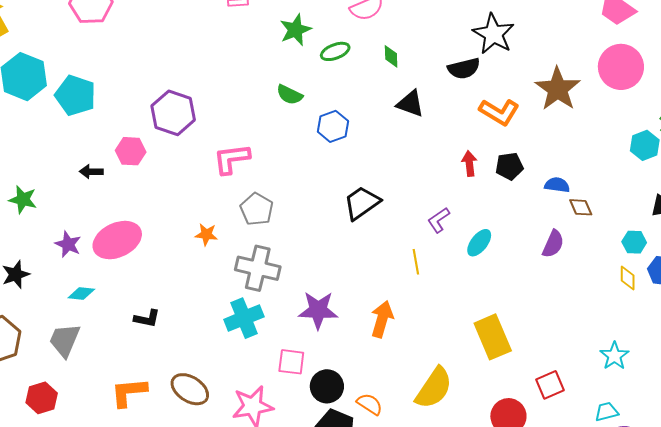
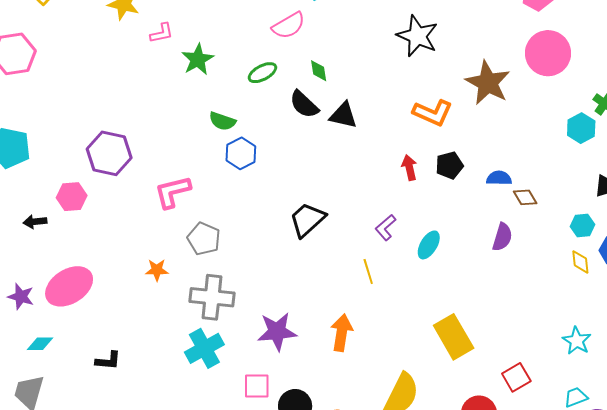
green star: (296, 30) -> (198, 59), moved
black semicircle: (464, 68) -> (304, 104), moved, turned 64
blue hexagon: (333, 126) -> (241, 153), moved

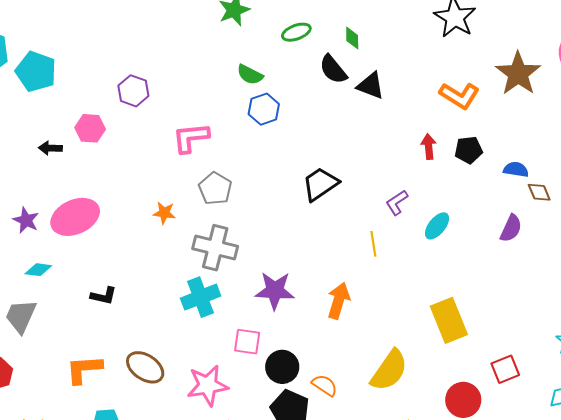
purple hexagon: (109, 153) -> (133, 91), size x0.7

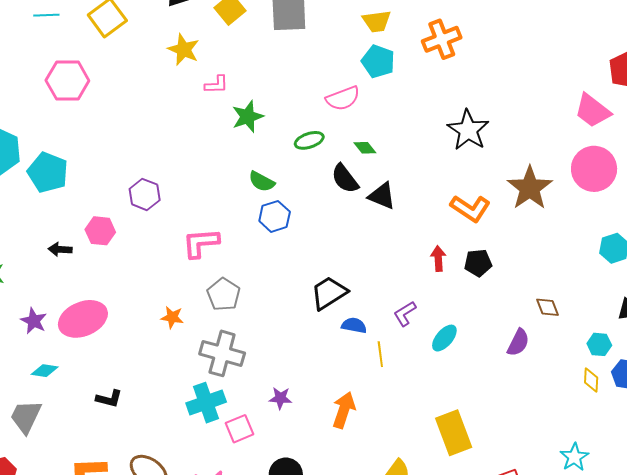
green diamond: (352, 38) -> (365, 148), turned -40
blue semicircle: (516, 169) -> (354, 325), moved
purple star: (275, 291) -> (280, 398), size x0.6
pink square: (247, 342) -> (239, 429), moved, turned -32

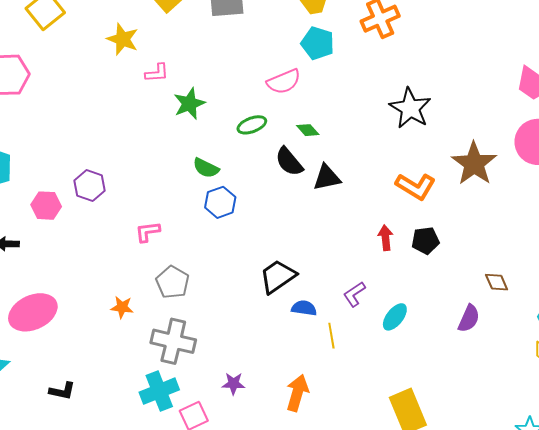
black triangle: (382, 196) -> (327, 177), turned -32
pink hexagon: (100, 231) -> (46, 206), moved
pink L-shape: (201, 243) -> (148, 232), size x0.7

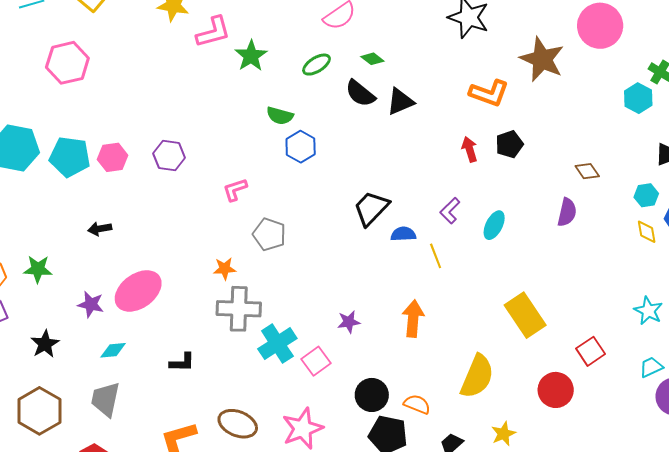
pink L-shape: (157, 73) -> (213, 32), size x1.5
pink hexagon: (46, 206) -> (113, 157), moved
gray cross: (173, 341) -> (239, 309), moved

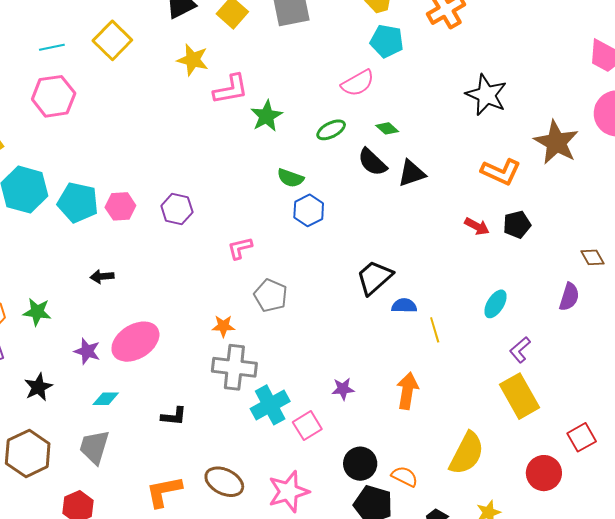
pink hexagon: (67, 63) -> (54, 96), moved
red arrow: (470, 149) -> (477, 226), turned 130
purple L-shape: (450, 211) -> (520, 350), moved

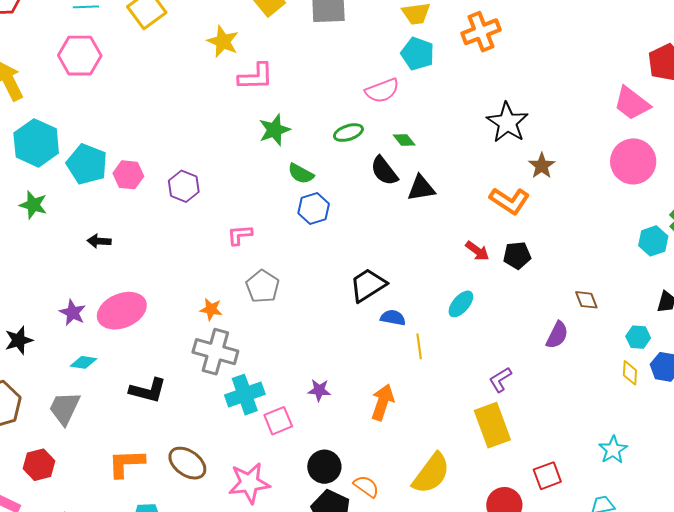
green star: (266, 116) -> (274, 130), moved
brown star: (556, 142) -> (542, 166), moved, size x0.6
cyan ellipse: (495, 304) -> (461, 304), moved
green star: (37, 312) -> (33, 205), moved
black L-shape: (174, 416) -> (148, 390), size x1.4

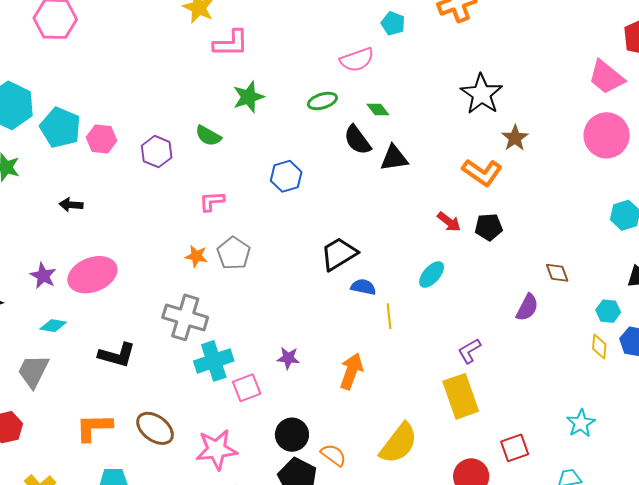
cyan pentagon: (418, 54) -> (393, 24), size x0.7
green semicircle: (301, 174) -> (208, 136), moved
orange star: (211, 309) -> (196, 256), moved

